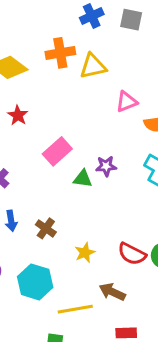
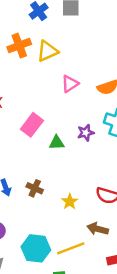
pink triangle: (127, 102) -> (70, 84), moved
purple star: (106, 166) -> (86, 133), moved
cyan hexagon: (35, 282) -> (36, 248), moved

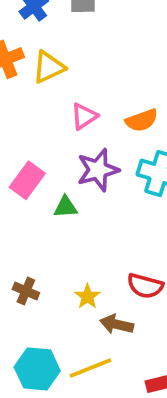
purple star: (86, 133) -> (98, 170), moved, size x1.6
brown cross: (35, 188) -> (26, 291), moved
brown arrow: (98, 229) -> (117, 324), moved

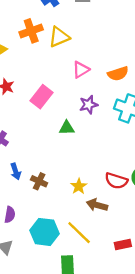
purple star: (98, 170) -> (89, 105), size x0.7
pink rectangle: (27, 180) -> (41, 97), moved
yellow line: (91, 368) -> (79, 233), turned 64

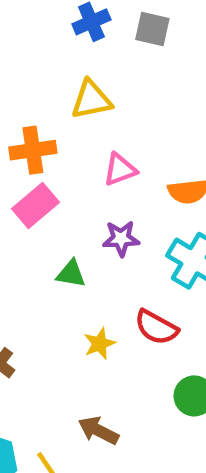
orange cross: (31, 31) -> (33, 150), moved
red semicircle: (116, 181) -> (156, 327), moved
yellow star: (79, 186) -> (99, 344), moved

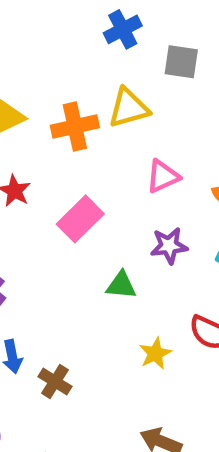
gray square: (152, 29) -> (181, 62), moved
orange cross: (33, 150) -> (75, 126), moved

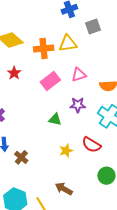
gray square: (181, 62) -> (93, 26), turned -35
pink rectangle: (80, 219) -> (50, 81), moved

